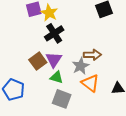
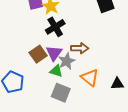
brown arrow: (92, 55) -> (80, 48), moved
gray star: (80, 66) -> (67, 61), moved

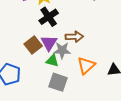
gray star: (67, 61) -> (62, 50), turned 30
orange triangle: (90, 78) -> (86, 65), turned 42

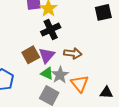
gray star: (62, 50) -> (60, 75), moved, turned 30
orange triangle: (86, 65) -> (80, 84), turned -36

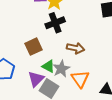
purple triangle: (47, 55) -> (36, 79), moved

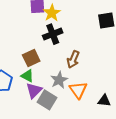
brown arrow: (76, 48) -> (73, 59), turned 102
green triangle: (48, 66) -> (27, 76), moved

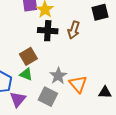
black cross: (53, 34) -> (48, 31), turned 30
brown arrow: (73, 59) -> (74, 30), moved
purple triangle: (34, 91) -> (18, 99), moved

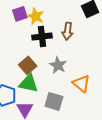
green triangle: (26, 74) -> (29, 83), size x1.5
gray star: (58, 76) -> (58, 65), moved

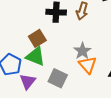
gray star: (58, 65) -> (82, 51), moved

